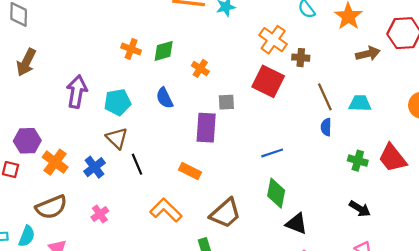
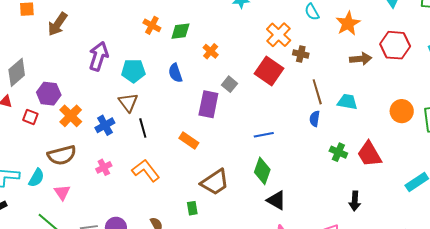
gray square: (226, 102) -> (230, 84), turned 35
black arrow: (360, 209) -> (355, 201), moved, turned 54
orange L-shape: (166, 210) -> (146, 170), moved

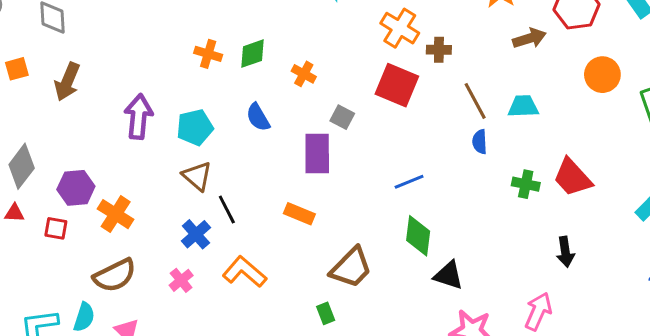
orange circle: (402, 111) -> (602, 75), moved
blue cross: (105, 125) -> (196, 234), moved

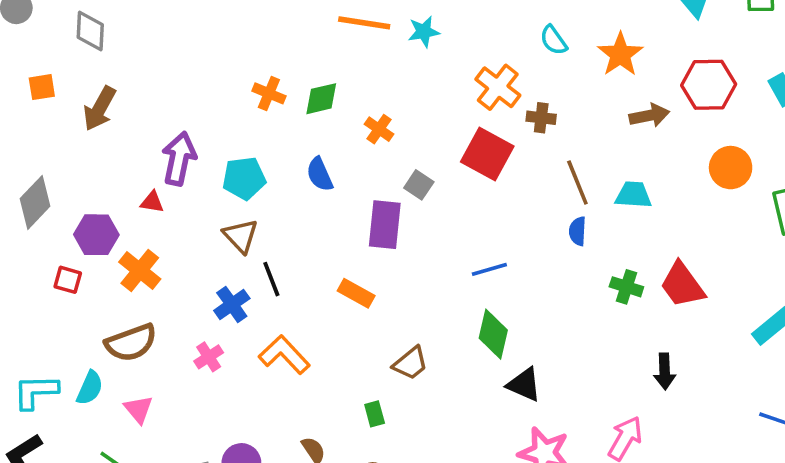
red triangle: (14, 213) -> (152, 202), moved
brown trapezoid: (351, 268) -> (410, 363), size x0.7

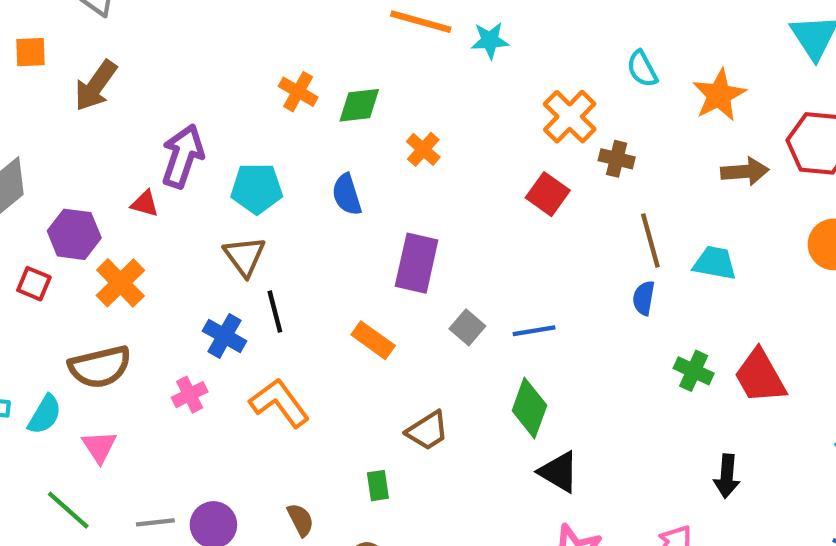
red square: (487, 154) -> (548, 194), size x0.7
gray square: (419, 185) -> (467, 327), moved
blue cross: (232, 304) -> (224, 336), turned -32

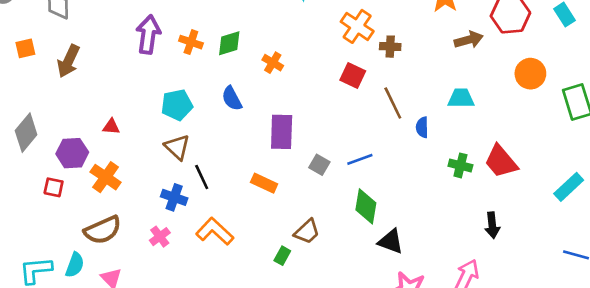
purple arrow: (183, 156) -> (148, 34), moved
brown line: (650, 240) -> (393, 103), moved
green rectangle: (378, 486) -> (282, 256), moved, turned 48

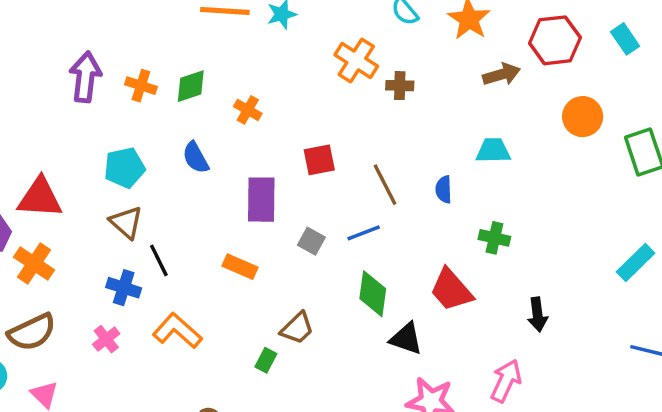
red square: (353, 76) -> (319, 160), moved, turned -35
brown line: (393, 103) -> (385, 185), moved
red triangle: (111, 127) -> (40, 198), size x2.0
red trapezoid: (501, 161) -> (451, 290), moved

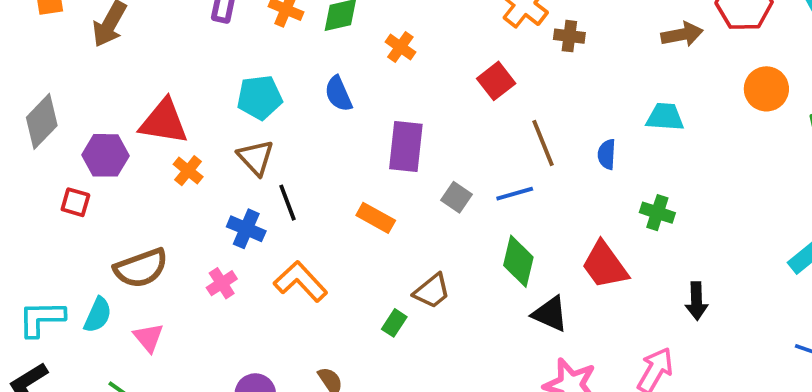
red square: (319, 160) -> (496, 81), moved, turned -32
orange cross: (34, 263) -> (188, 171), moved, size x0.7

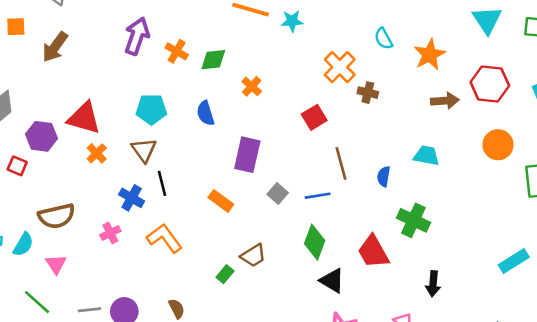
green cross: (657, 213) -> (413, 220), size x1.4

